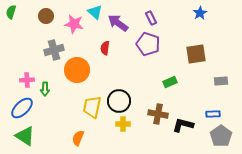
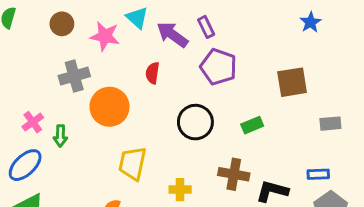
blue star: (200, 13) -> (310, 22), moved
purple rectangle: (151, 18) -> (206, 27), moved
pink cross: (27, 80) -> (33, 122), turned -32
black circle: (119, 101) -> (195, 122), moved

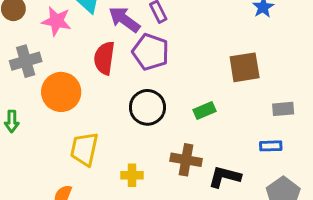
purple pentagon: (218, 67) -> (151, 52), moved
red semicircle: (152, 73) -> (104, 58), size x1.5
blue rectangle: (318, 174) -> (271, 146), moved

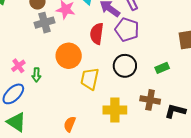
gray cross: (26, 61) -> (44, 23), moved
yellow trapezoid: (84, 149) -> (90, 79), moved
yellow cross: (132, 175) -> (115, 110), size x1.6

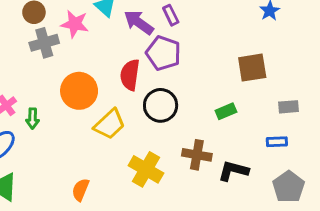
red semicircle: (97, 34) -> (130, 75), moved
green rectangle: (162, 68) -> (226, 111), moved
yellow trapezoid: (90, 79) -> (110, 124), turned -145
yellow cross: (115, 110) -> (146, 169), turned 30

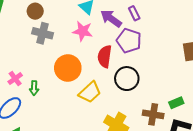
pink star: (75, 24) -> (83, 31), moved
gray cross: (44, 43) -> (43, 33), turned 30
green rectangle: (226, 111) -> (176, 103), moved

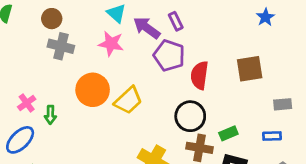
red semicircle: (105, 56) -> (199, 75), moved
black circle: (127, 79) -> (190, 116), moved
yellow trapezoid: (90, 92) -> (128, 100), moved

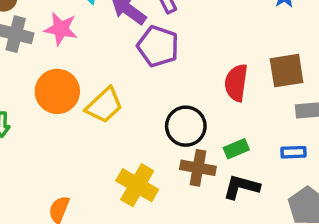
pink star: (111, 44) -> (61, 29), moved
brown square: (250, 69) -> (287, 71), moved
red semicircle: (199, 75) -> (236, 83), moved

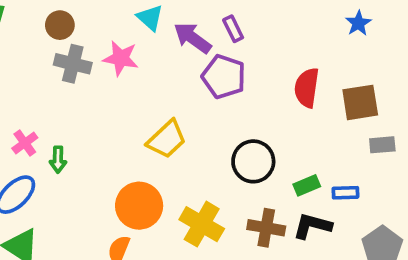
red semicircle: (236, 83) -> (307, 88), moved
orange circle: (57, 91) -> (139, 206), moved
blue rectangle: (293, 152) -> (345, 193), moved
brown cross: (198, 168) -> (266, 228), moved

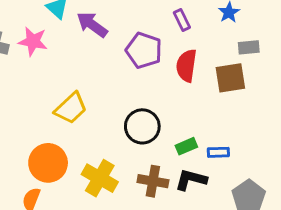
purple rectangle: (233, 29) -> (182, 20), moved
purple pentagon: (224, 77) -> (144, 50), moved
gray rectangle: (382, 145) -> (249, 47), moved

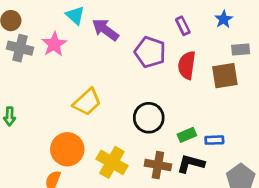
pink star: (33, 41) -> (54, 44), turned 30

